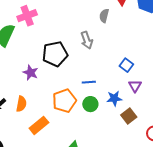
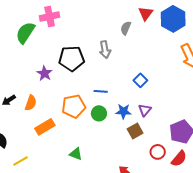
purple triangle: (135, 86) -> (145, 110), moved

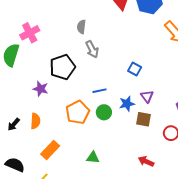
gray semicircle: (126, 28) -> (81, 27), moved
orange rectangle: (45, 127) -> (50, 150), moved
brown square: (135, 131) -> (143, 119), turned -35

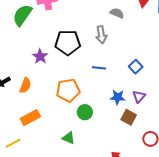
gray semicircle: (81, 27) -> (117, 13), moved, turned 88
blue line: (100, 91) -> (99, 68), moved
green circle: (104, 112) -> (85, 112), moved

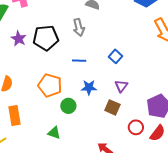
purple star: (40, 56) -> (19, 39), moved
orange pentagon: (68, 90) -> (50, 85), turned 30
blue star: (118, 97) -> (89, 87), moved
orange rectangle: (30, 118) -> (14, 116), turned -66

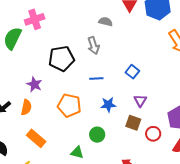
purple star: (19, 39) -> (34, 84), moved
green circle: (68, 106) -> (97, 135), moved
orange rectangle: (14, 116) -> (36, 138), turned -36
red circle: (136, 127) -> (153, 134), moved

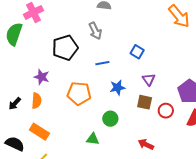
orange rectangle: (36, 138) -> (39, 132), moved

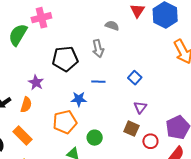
blue star: (118, 87) -> (79, 99), moved
orange pentagon: (79, 93) -> (65, 122), moved, turned -30

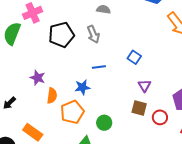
black pentagon: (65, 59) -> (61, 35), moved
orange semicircle: (26, 105) -> (52, 96), moved

